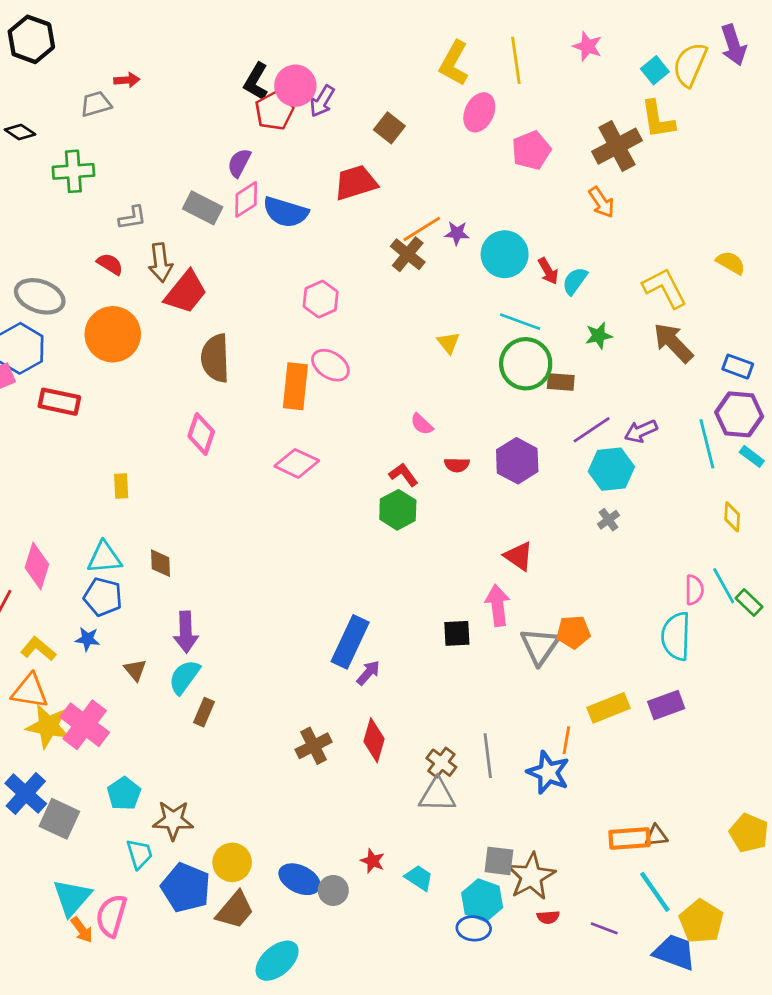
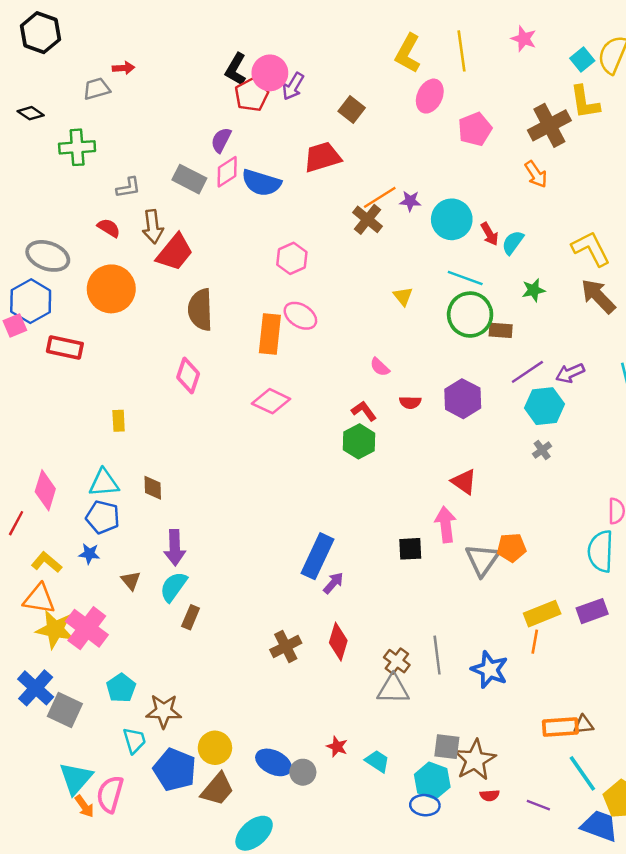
orange line: (566, 740) -> (535, 642), moved

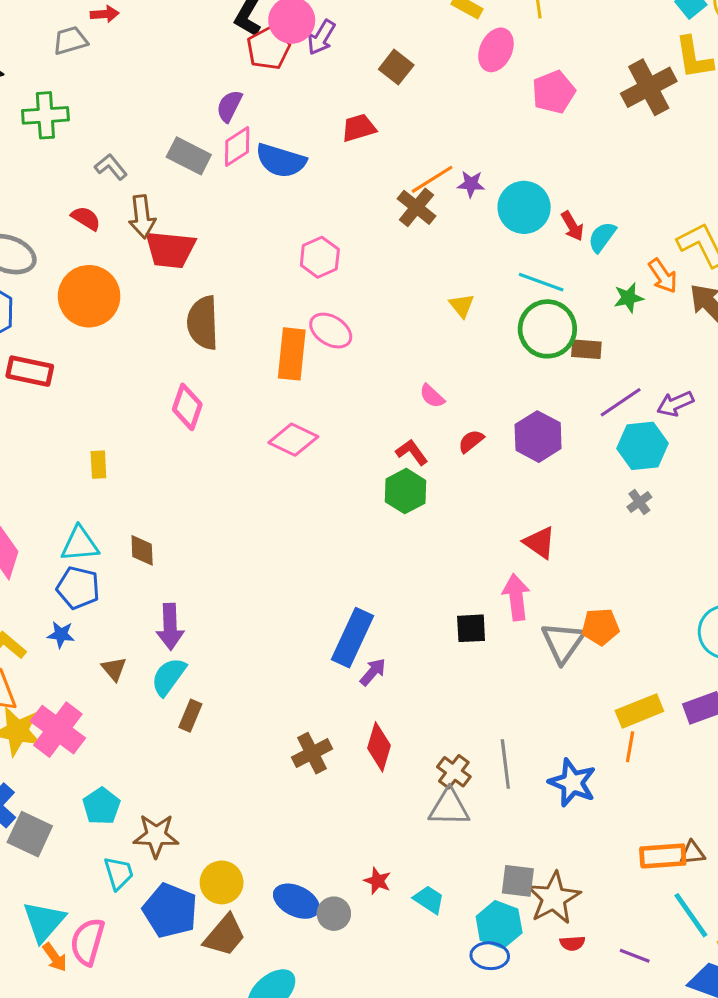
red trapezoid: (322, 157) -> (359, 128), size x0.7
orange arrow: (536, 174) -> (663, 276), moved
gray L-shape: (128, 188) -> (111, 167), turned -120
red trapezoid: (175, 252) -> (170, 249), turned 57
red semicircle: (410, 402) -> (471, 441), turned 140

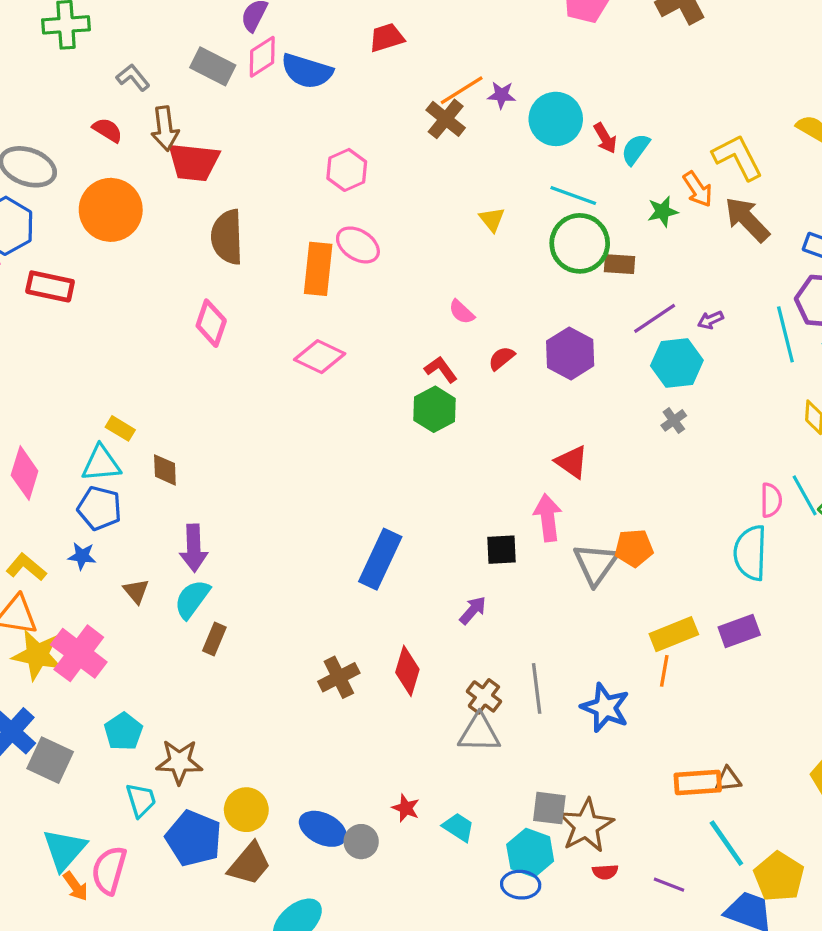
purple arrow: (675, 404) -> (710, 320), size x0.7
yellow rectangle: (98, 465) -> (120, 428), moved, turned -56
purple arrow: (373, 672) -> (473, 610), moved

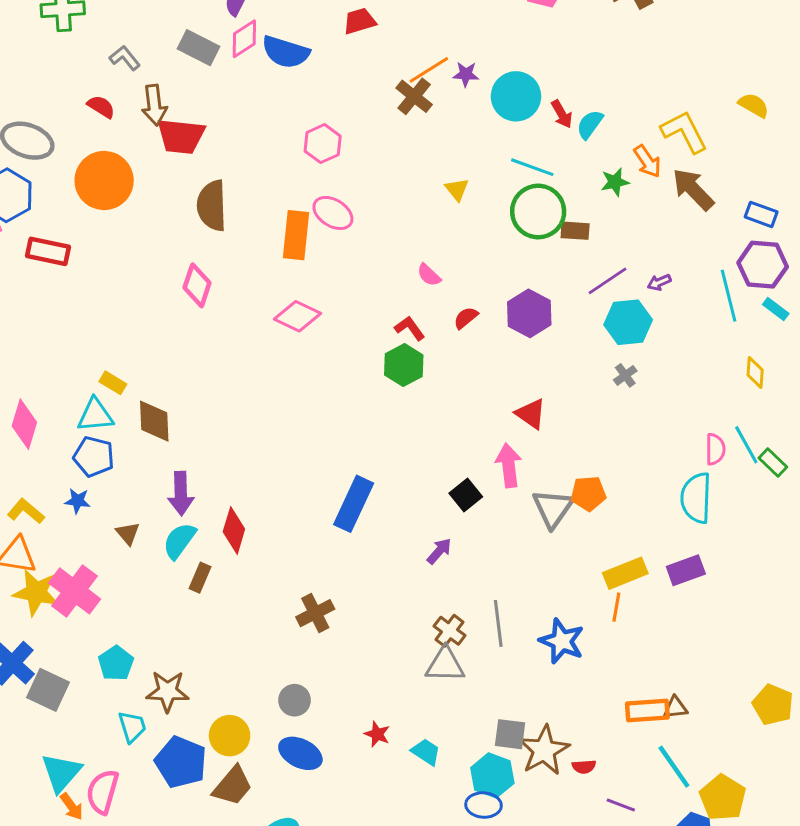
brown diamond: (165, 470) -> (154, 421), size x1.4
black square: (501, 550) -> (466, 495), turned -36
red diamond: (407, 671) -> (234, 530), moved
gray circle: (361, 842) -> (295, 700), moved
red semicircle: (605, 872) -> (584, 767), moved

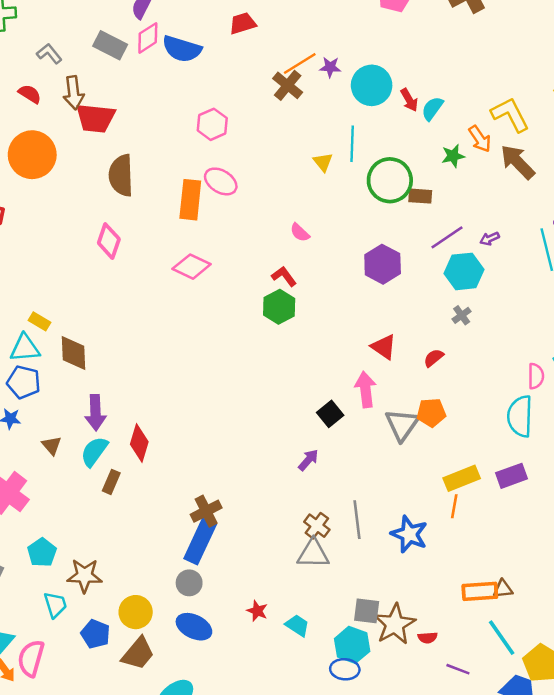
cyan line: (532, 167) -> (352, 144), moved, turned 72
red semicircle: (466, 318) -> (434, 358), moved
blue rectangle: (354, 504) -> (200, 542), moved
blue pentagon: (181, 762) -> (95, 634), size x0.7

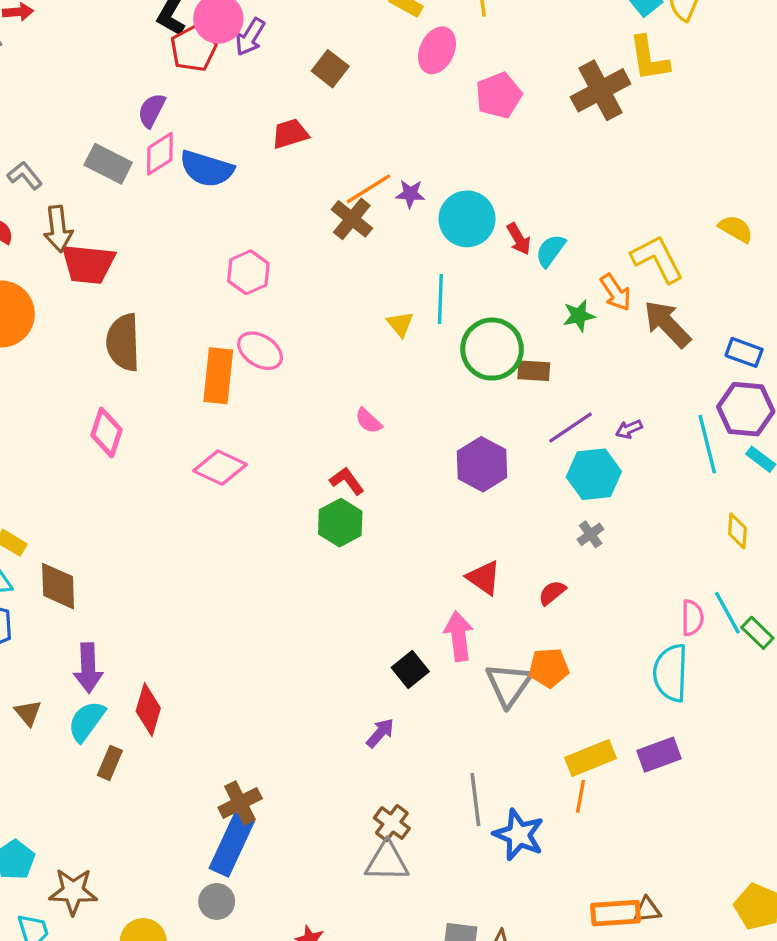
gray line: (357, 520) -> (475, 800), moved

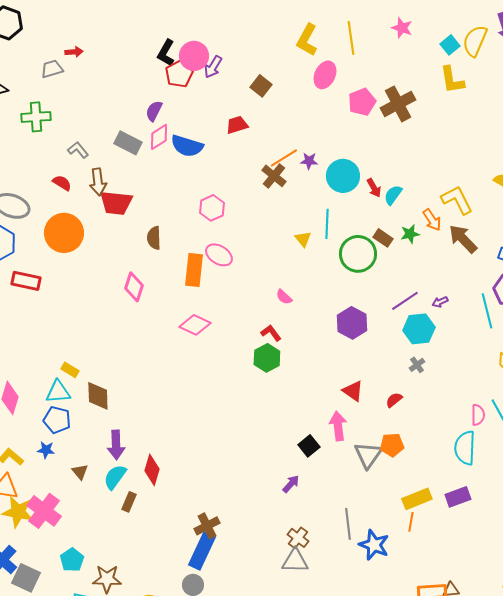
brown cross: (601, 90) -> (398, 104), moved
brown semicircle: (123, 342) -> (154, 238), moved, size x0.7
brown rectangle: (534, 371) -> (383, 238), moved, turned 30
pink diamond: (107, 432) -> (134, 287), moved

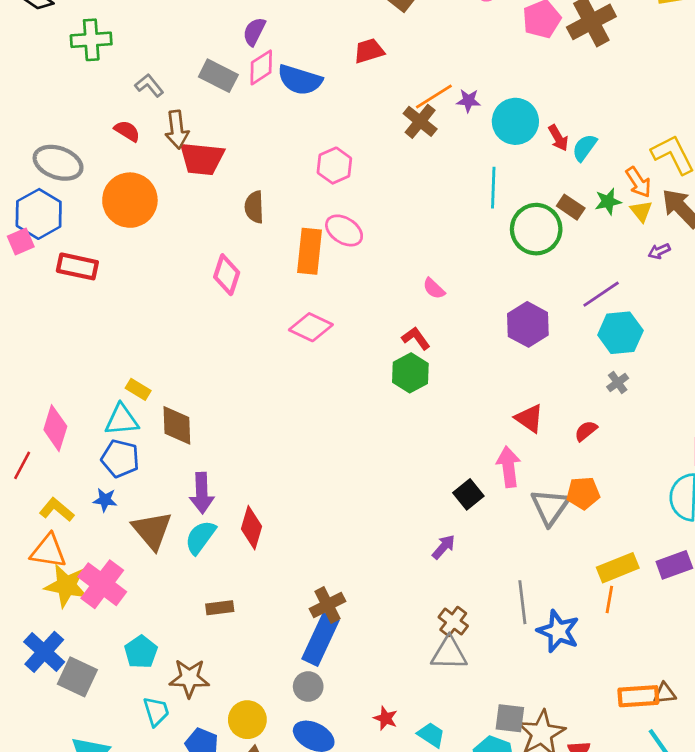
yellow triangle: (303, 239) -> (641, 211), moved
purple arrow: (440, 302) -> (659, 251), moved
brown triangle: (80, 472) -> (152, 530), size x1.8
brown rectangle: (129, 502) -> (220, 608), moved, turned 60

